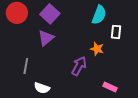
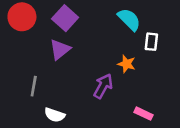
cyan semicircle: (99, 15) -> (129, 19), turned -66

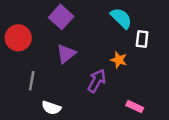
red circle: (22, 17) -> (18, 38), moved
purple triangle: (60, 50) -> (66, 54), moved

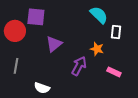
purple square: (61, 17) -> (36, 17), moved, turned -36
gray line: (32, 81) -> (16, 66), moved
pink rectangle: (135, 107) -> (114, 72), moved

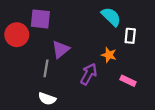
gray line: (16, 66) -> (46, 68), moved

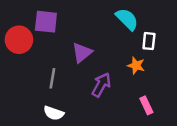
purple triangle: (61, 49) -> (82, 53), moved
orange star: (109, 55) -> (136, 65), moved
pink rectangle: (128, 81) -> (146, 105), moved, turned 40

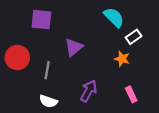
red circle: (19, 40) -> (17, 58), moved
white rectangle: (149, 41) -> (134, 37), turned 49
purple arrow: (101, 85) -> (89, 91), moved

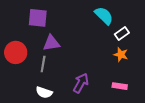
purple triangle: (74, 47) -> (51, 43), moved, turned 30
orange star: (122, 59) -> (121, 55), moved
pink rectangle: (131, 94) -> (120, 86), turned -56

